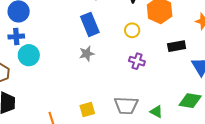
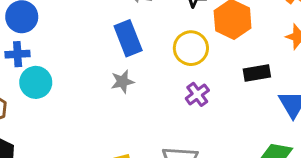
yellow circle: (132, 30) -> (191, 48), size x1.5
purple cross: (137, 61) -> (197, 94), turned 35

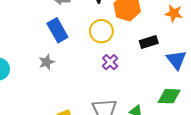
gray star: (122, 82) -> (46, 62), moved

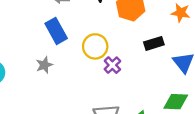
yellow circle: (101, 31) -> (95, 46), moved

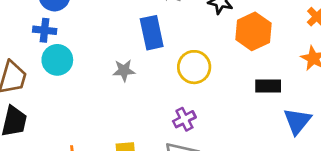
purple cross: (112, 65) -> (184, 119), moved

